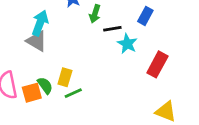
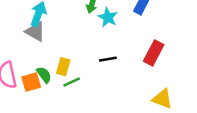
black line: (112, 29) -> (108, 59), moved
cyan star: (127, 44) -> (108, 17), moved

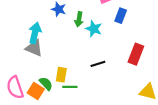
orange square: (31, 82) -> (36, 91), turned -35
green line: (72, 82) -> (70, 87), turned 32

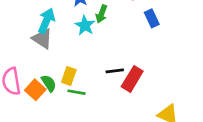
blue rectangle: (121, 16) -> (152, 18), turned -56
cyan star: (94, 29) -> (85, 25), moved
red rectangle: (136, 54) -> (132, 79), moved

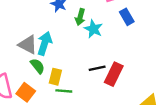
cyan arrow: (46, 21) -> (45, 43), moved
cyan star: (85, 25) -> (93, 29), moved
green semicircle: (49, 83) -> (38, 66), moved

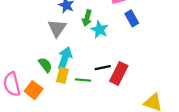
cyan arrow: (45, 43) -> (65, 58), moved
gray triangle: (28, 45) -> (57, 28), moved, turned 36
green line: (64, 91) -> (83, 80), moved

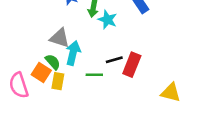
gray triangle: (57, 28) -> (60, 38), moved, turned -42
yellow rectangle: (62, 75) -> (58, 81), moved
orange square: (34, 90) -> (41, 73), moved

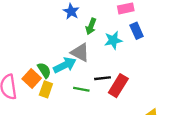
cyan star: (108, 20) -> (113, 40), moved, turned 30
gray triangle: (60, 38) -> (80, 52), moved
cyan arrow: (73, 53) -> (65, 65), turned 40

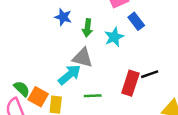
green semicircle: (44, 70) -> (22, 89), moved
black line: (102, 78) -> (150, 74), moved

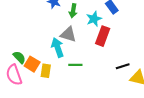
black line: (150, 74) -> (123, 66), moved
cyan arrow: (70, 75) -> (58, 48), turned -72
red rectangle: (130, 83) -> (103, 36), moved

